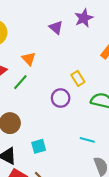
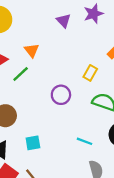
yellow rectangle: (78, 78) -> (90, 73), moved, turned 56

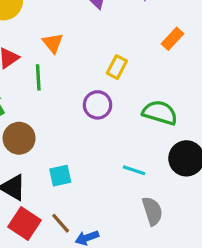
yellow rectangle: (90, 73) -> (117, 67), moved
green line: (21, 74) -> (38, 77), turned -48

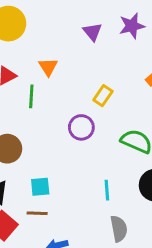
cyan line: (134, 170) -> (107, 190), turned 60
brown line: (61, 223) -> (37, 213), moved, turned -54

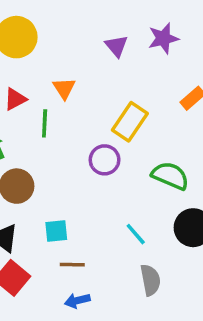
yellow rectangle: (103, 96) -> (130, 122), size x1.5
cyan line: (107, 190) -> (136, 234), turned -36
brown line: (37, 213) -> (72, 265), moved

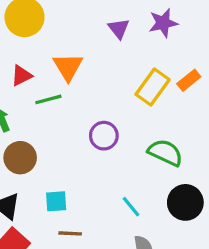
orange triangle: (64, 88) -> (68, 67), size x1.4
yellow rectangle: (130, 122) -> (153, 87), moved
green line: (45, 123) -> (48, 99), turned 70

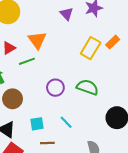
purple circle: (104, 136) -> (55, 88), moved
green semicircle: (165, 153) -> (87, 87), moved
cyan line: (131, 207) -> (66, 122), moved

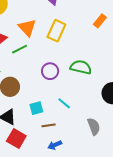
yellow rectangle: (91, 48) -> (56, 31), moved

